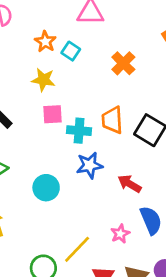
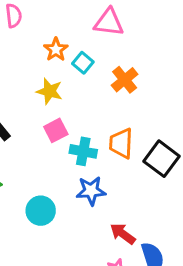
orange cross: (123, 63) -> (125, 80), moved
pink square: (53, 114) -> (56, 130), turned -30
red arrow: (130, 184) -> (123, 234), moved

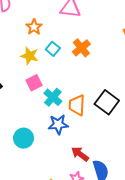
cyan square: (83, 63) -> (53, 49), moved
orange trapezoid: (121, 143) -> (77, 105), moved
cyan cross: (83, 151) -> (53, 97), turned 30

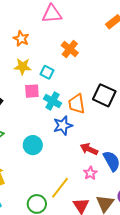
cyan square: (53, 49) -> (47, 72), moved
pink square: (34, 83) -> (32, 91), turned 35

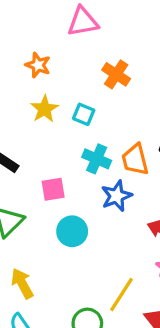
yellow star: (23, 67) -> (44, 109), turned -30
pink square: (32, 91) -> (53, 189), moved

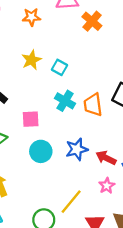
orange star: (38, 65) -> (31, 17), moved, turned -30
orange cross: (116, 74) -> (92, 21), moved
blue star: (117, 196) -> (77, 149), moved

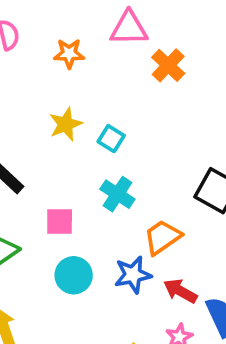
orange trapezoid: (93, 105) -> (162, 237), moved, turned 60

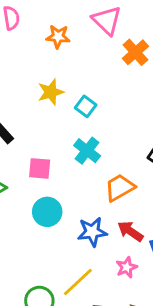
pink triangle: (129, 28) -> (107, 20), turned 40
blue star: (133, 275) -> (92, 232), moved

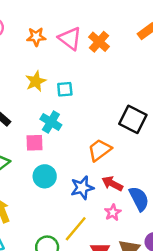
pink triangle: (107, 20) -> (70, 39), moved
cyan square: (86, 106) -> (65, 89), turned -35
cyan cross: (87, 151) -> (51, 122), moved

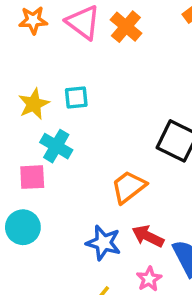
yellow star: (36, 81) -> (34, 104), moved
cyan circle: (45, 176) -> (23, 227), moved
blue star: (82, 188) -> (104, 243), turned 30

